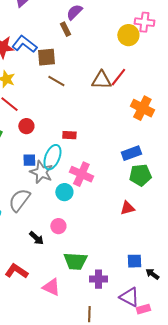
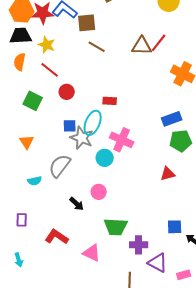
purple triangle: (129, 297) -> (158, 263), moved

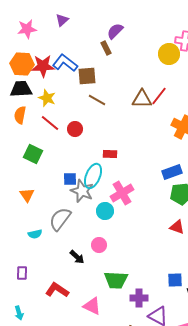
red circle: (67, 92) -> (75, 129), moved
pink cross: (122, 140) -> (122, 193), turned 35
red triangle: (168, 174) -> (177, 227), moved, turned 35

